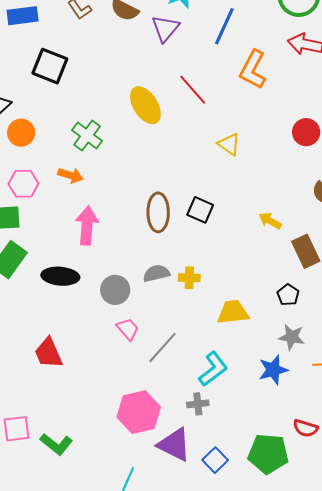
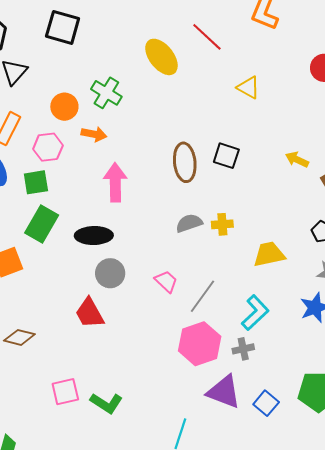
orange circle: (21, 133) -> (64, 107), moved
gray circle: (115, 290) -> (110, 273), moved
pink hexagon: (139, 412) -> (200, 344), moved

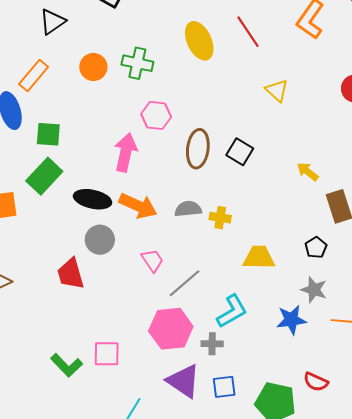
green cross: (106, 93) -> (137, 63), turned -32
orange arrow: (94, 134) -> (138, 206), moved, size x1.5
pink hexagon: (48, 147) -> (156, 115), moved
pink square: (65, 392) -> (107, 354), moved
blue square: (266, 403) -> (224, 387), moved, turned 30

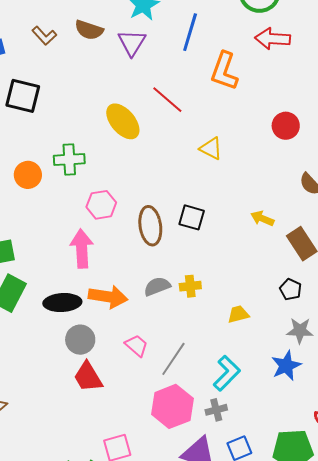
yellow trapezoid: (259, 258) -> (238, 314), size x0.7
red trapezoid: (71, 274) -> (88, 377), moved

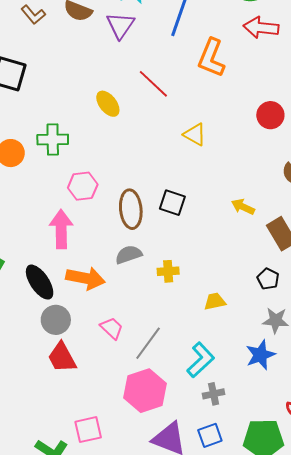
yellow ellipse: (123, 121) -> (108, 104), size x0.7
gray semicircle: (157, 286) -> (129, 255), moved
black ellipse: (62, 303) -> (40, 282), turned 57
gray cross: (216, 410) -> (214, 394), moved

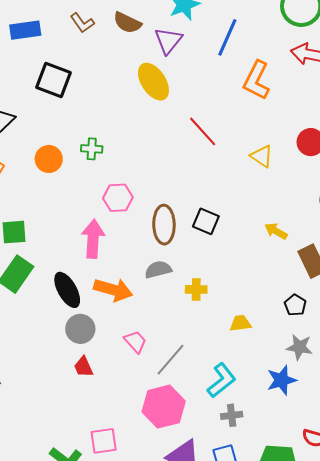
red line: (153, 84) -> (203, 131), moved
yellow ellipse: (108, 104) -> (153, 82), moved, size x1.4
yellow triangle: (195, 135) -> (262, 156), moved
green cross: (53, 139) -> (92, 149), size x0.7
red trapezoid: (62, 357) -> (83, 367), size x0.7

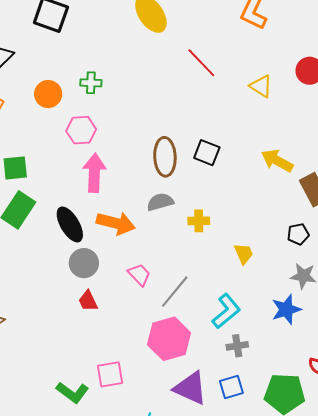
pink hexagon: (118, 198) -> (81, 130), moved
yellow arrow: (276, 231) -> (277, 161), size x1.4
black pentagon: (295, 305) -> (298, 234), turned 30
yellow trapezoid: (240, 323) -> (244, 254), turned 75

